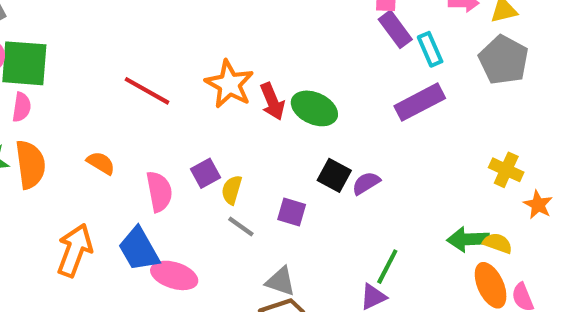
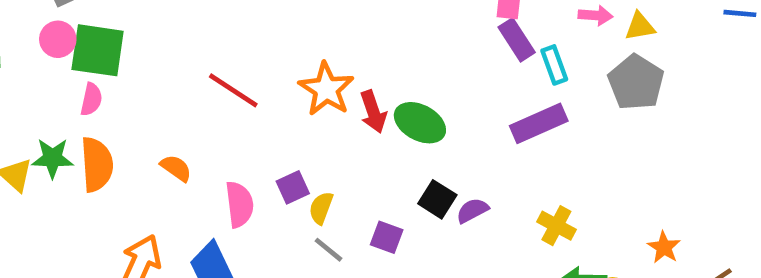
yellow cross: (506, 170) -> (556, 226), moved

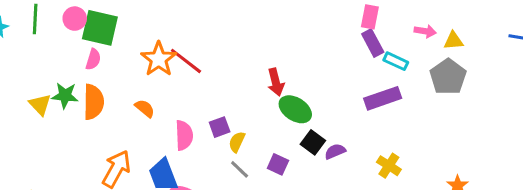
cyan rectangle: (554, 65) -> (396, 61), turned -50
orange star: (326, 89) -> (159, 59), moved
green ellipse: (420, 123) -> (295, 109), moved

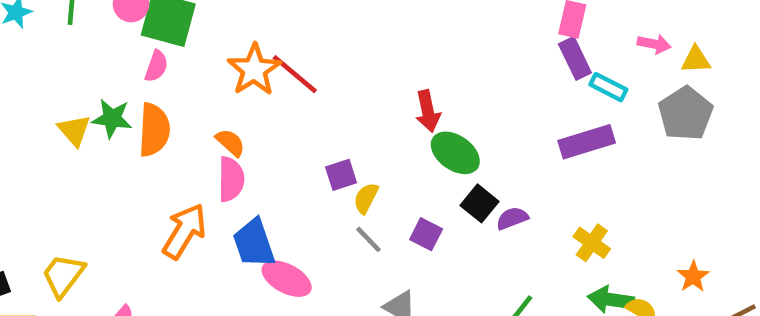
pink semicircle: (184, 135) -> (231, 179), moved

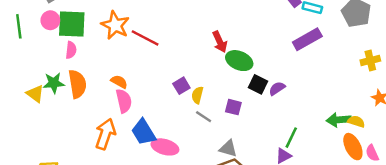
orange star: (254, 70) -> (115, 25), moved
yellow cross: (592, 243) -> (370, 60), moved, turned -36

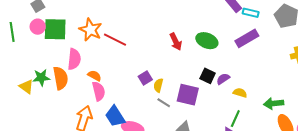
pink semicircle: (71, 50) -> (74, 59), moved, size x1.5
green ellipse: (239, 61) -> (207, 41), moved
purple square: (233, 107) -> (188, 95), size x1.6
yellow semicircle: (356, 121) -> (240, 93), moved

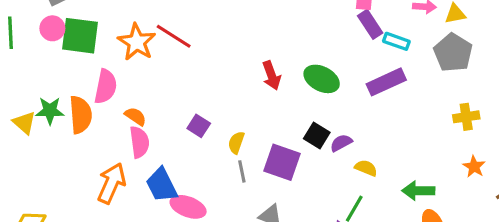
red line: (115, 40) -> (174, 36), moved
purple square: (145, 78) -> (199, 126), moved, turned -32
gray line: (164, 103) -> (242, 171), turned 40

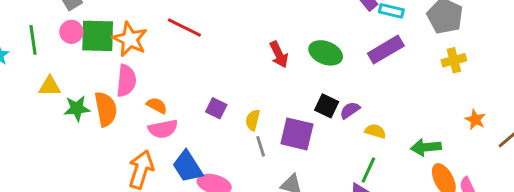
orange star: (137, 42) -> (130, 39), moved
yellow cross: (466, 117) -> (454, 60), moved
yellow triangle: (24, 123) -> (50, 86), moved, turned -35
pink semicircle: (139, 142) -> (163, 129), turned 92

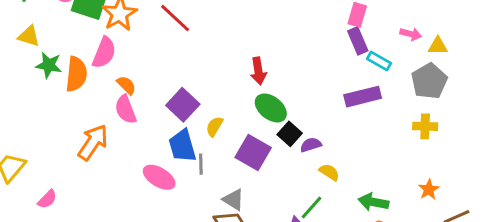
green ellipse: (326, 53) -> (271, 108), moved
purple square: (216, 108) -> (183, 105), size x1.5
pink semicircle: (163, 129) -> (126, 109), turned 64
gray line: (261, 146) -> (201, 164), moved
blue trapezoid: (188, 167) -> (182, 146), moved

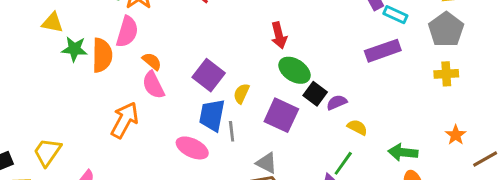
blue trapezoid: (182, 146) -> (212, 115), turned 32

